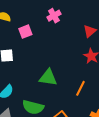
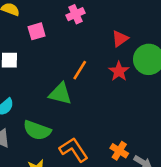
orange line: (80, 88) -> (80, 70), moved

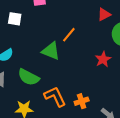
red star: (119, 71) -> (103, 59), moved
orange cross: (119, 151) -> (82, 101), moved, turned 32

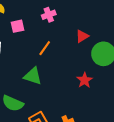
orange line: (69, 35) -> (45, 48), moved

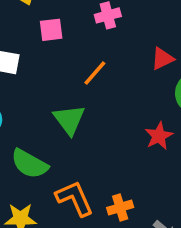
green triangle: (33, 76) -> (69, 120), turned 30

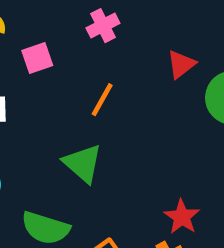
red star: (159, 136) -> (182, 217), moved

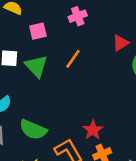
green triangle: (83, 163) -> (36, 66), moved
red star: (182, 217) -> (93, 130), moved

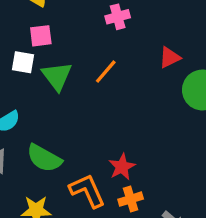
pink square: (38, 31) -> (41, 36), moved

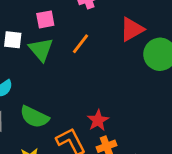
pink square: (41, 36) -> (45, 19), moved
red triangle: (170, 57) -> (132, 29), size x1.4

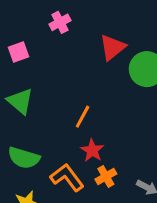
orange line: (80, 44) -> (83, 117), moved
green triangle: (41, 50) -> (20, 101), moved

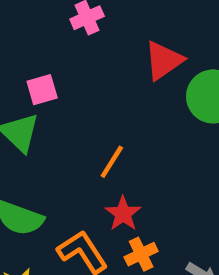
pink square: (19, 52) -> (42, 90), moved

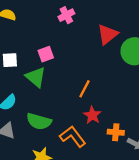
orange cross: (141, 254) -> (116, 132), moved, turned 35

